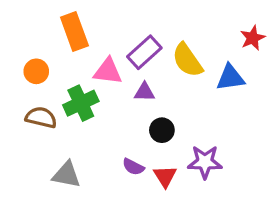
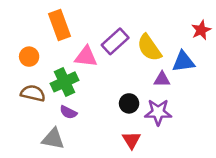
purple triangle: (144, 92) -> (162, 79), moved
purple star: (205, 162) -> (158, 112), moved
purple semicircle: (133, 167) -> (68, 112), moved

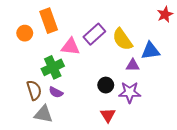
red star: (201, 30) -> (165, 14), moved
orange circle: (29, 57) -> (25, 33), moved
brown semicircle: (33, 93) -> (34, 90), moved, turned 60

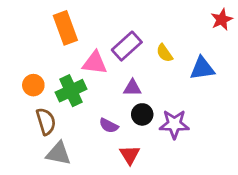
orange circle: (25, 33) -> (33, 85), moved
yellow semicircle: (122, 39) -> (165, 53), size x0.6
purple triangle: (133, 65) -> (132, 88), moved
purple semicircle: (56, 92) -> (109, 126), moved
red triangle: (108, 115) -> (130, 155), moved

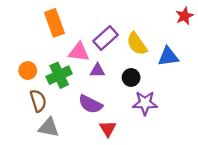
yellow semicircle: (165, 53) -> (137, 44), size x1.5
purple triangle: (132, 88) -> (97, 71), moved
black circle: (142, 114) -> (131, 77), moved
purple semicircle: (109, 126) -> (90, 104), size x1.5

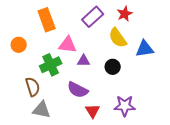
red star: (184, 16) -> (125, 14), moved
purple rectangle: (106, 38) -> (93, 17), moved
orange circle: (28, 71) -> (19, 45), moved
purple star: (145, 103) -> (125, 106), moved

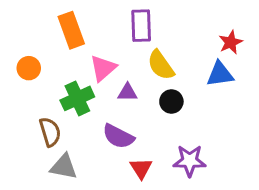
red star: (125, 14) -> (231, 42), moved
purple rectangle: (93, 17) -> (141, 26), turned -50
yellow semicircle: (118, 38) -> (161, 65), moved
pink triangle: (68, 45) -> (103, 68), turned -48

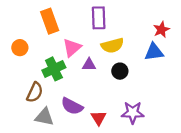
yellow semicircle: (161, 65) -> (112, 46), turned -70
brown semicircle: (50, 132) -> (35, 92), turned 42
purple semicircle: (118, 136) -> (72, 106), moved

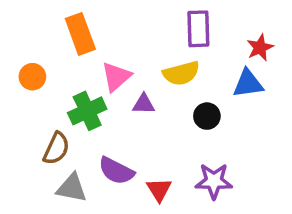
purple rectangle: (99, 18) -> (198, 29), moved
black circle: (120, 71) -> (207, 116), moved

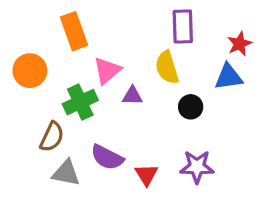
yellow semicircle: (181, 73) -> (167, 67), turned 88
orange circle: (32, 77) -> (30, 71), size x1.4

